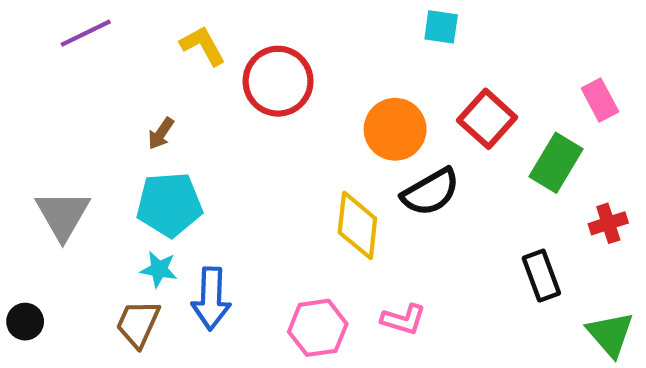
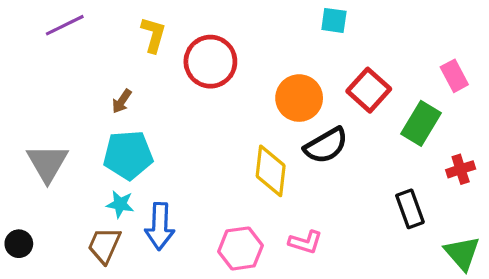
yellow L-shape: (203, 46) -> (153, 35), turned 45

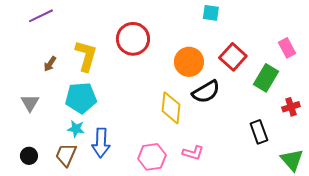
yellow L-shape: (153, 35) -> (86, 56), moved, size x1.4
brown arrow: (122, 101) -> (50, 64), moved
gray triangle: (47, 163) -> (30, 103), size x0.7
black circle: (19, 244) -> (29, 156), moved

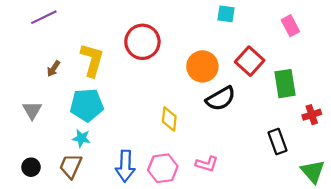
pink rectangle: (287, 48) -> (290, 26), moved
green rectangle: (266, 78) -> (285, 84), turned -40
yellow diamond: (171, 108) -> (169, 119), moved, size x0.7
blue arrow: (101, 143) -> (125, 166), moved

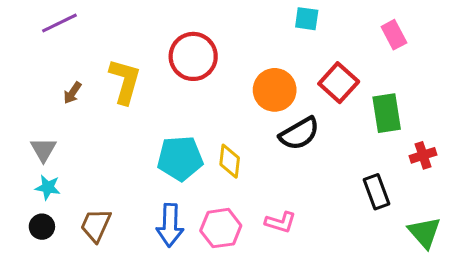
cyan pentagon: (87, 105) -> (180, 158), moved
cyan star: (81, 138) -> (48, 187), moved

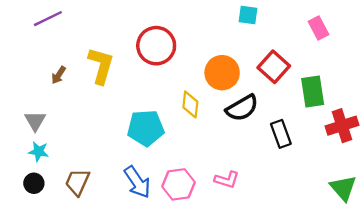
red cross: (423, 155) -> (342, 126), size x1.5
yellow diamond: (230, 161) -> (190, 104), moved
black rectangle: (376, 192) -> (281, 134), moved
blue arrow: (170, 225) -> (137, 182), turned -36

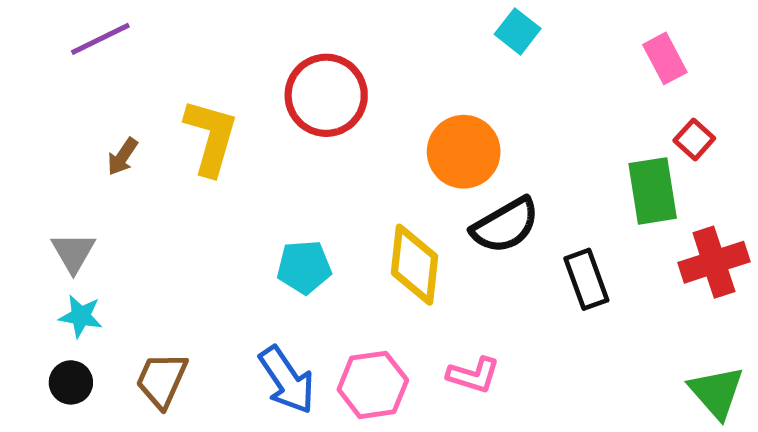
cyan square: (248, 15) -> (518, 31), turned 30
red square: (274, 67) -> (694, 139), moved, size x0.6
yellow diamond: (190, 104) -> (415, 265), moved, size x1.4
cyan pentagon: (146, 128) -> (304, 267), size x0.7

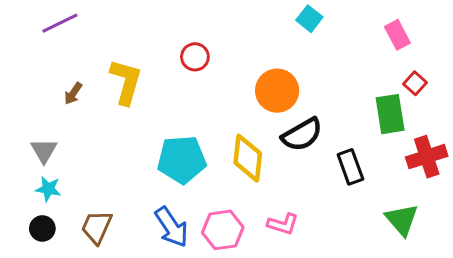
red circle: (326, 95) -> (195, 57), size x0.6
cyan pentagon: (304, 267) -> (182, 160), size x1.5
green triangle: (716, 392) -> (402, 220), moved

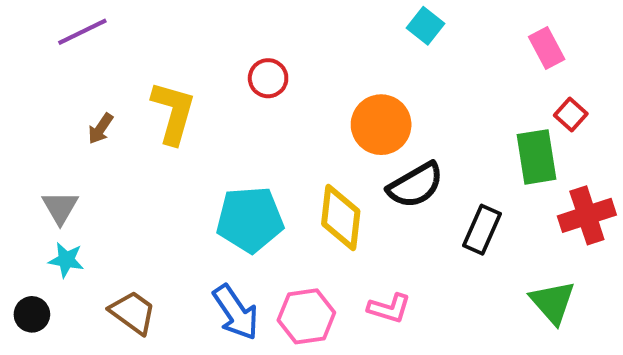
black rectangle: (350, 167) -> (482, 230), turned 44
brown trapezoid: (97, 227) -> (133, 312), turned 102
black circle: (42, 228) -> (32, 314), moved

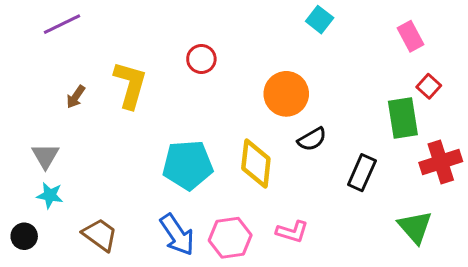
black semicircle: (415, 185) -> (312, 139), size x0.7

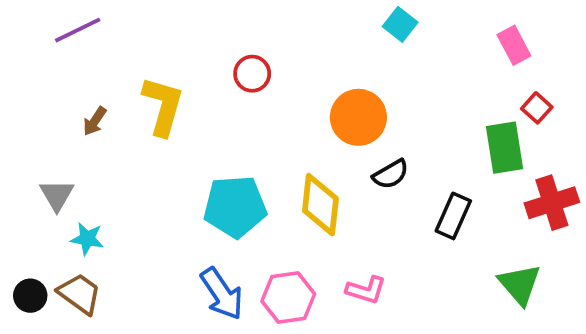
cyan star: (50, 195) -> (87, 239), moved
brown trapezoid: (100, 235) -> (80, 294), moved

